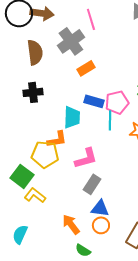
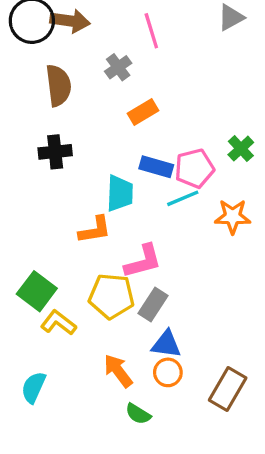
gray cross: (71, 41) -> (118, 67), size x0.6
cyan line: (110, 120) -> (183, 198), turned 66
yellow pentagon: (45, 154) -> (111, 296), moved

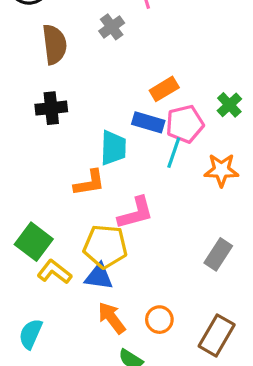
orange rectangle: (143, 112) -> (164, 89), moved
cyan line: (183, 198) -> (174, 153), turned -48
gray rectangle: (153, 304) -> (218, 254), moved
blue triangle: (166, 344) -> (99, 277), moved

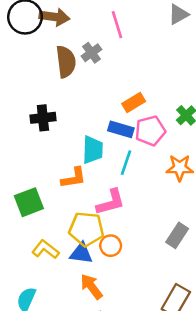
brown semicircle: (54, 44) -> (66, 62), moved
cyan line: (174, 153) -> (126, 163), moved
green square: (34, 242) -> (29, 202), moved, turned 32
orange circle: (159, 320) -> (111, 246), moved

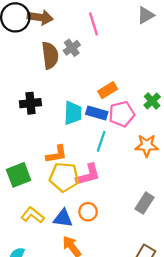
cyan trapezoid: (93, 150) -> (73, 113), moved
yellow pentagon: (86, 229) -> (64, 177), moved

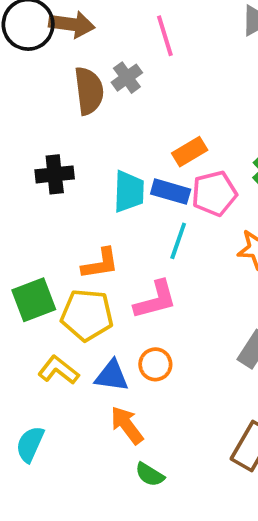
yellow pentagon: (64, 177) -> (87, 315), moved

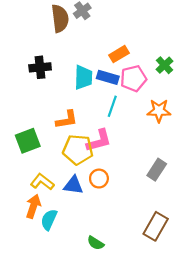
yellow pentagon: (87, 315) -> (78, 150), moved
orange arrow: (127, 425) -> (33, 206), moved, turned 55
cyan semicircle: (30, 444) -> (49, 220), moved

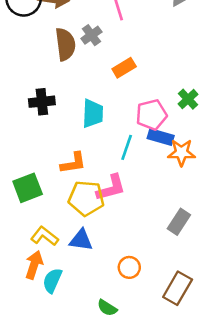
orange rectangle: (119, 54) -> (124, 68), moved
blue rectangle: (108, 77) -> (161, 137), moved
orange circle: (99, 179) -> (129, 267), moved

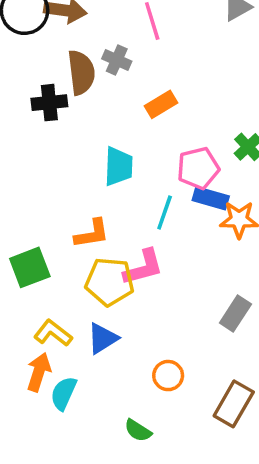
gray cross: (91, 35) -> (117, 60), turned -30
black cross: (42, 102) -> (49, 103), moved
blue triangle: (81, 240) -> (103, 338), turned -40

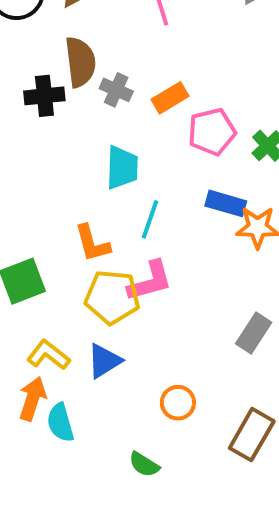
gray cross: (117, 60) -> (116, 90), moved
pink pentagon: (198, 168) -> (212, 132), moved
cyan line: (165, 212) -> (150, 219), moved
orange L-shape: (92, 234) -> (92, 243), turned 84
cyan semicircle: (64, 393) -> (60, 423), turned -40

